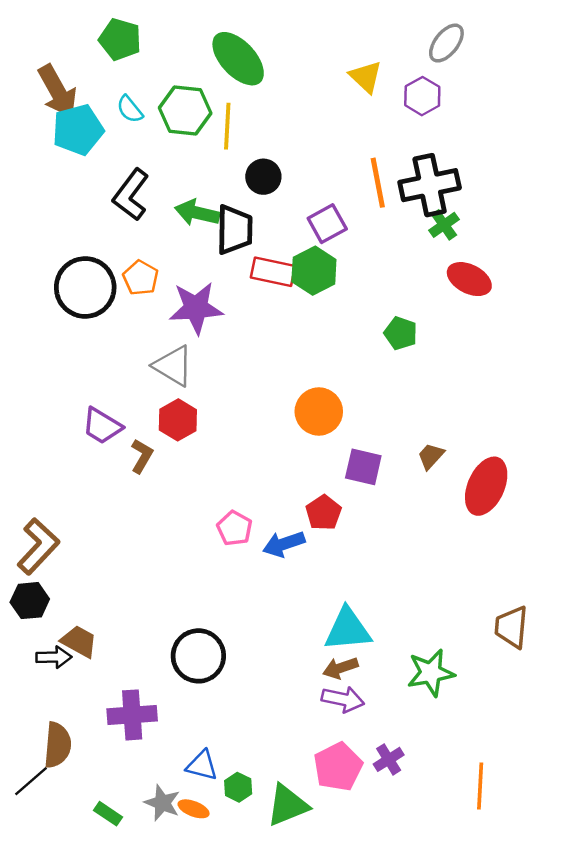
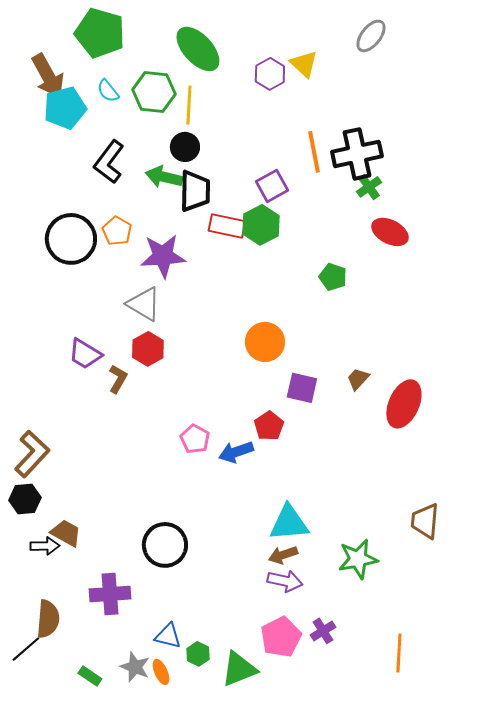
green pentagon: (120, 39) -> (100, 33), size x1.4
purple hexagon: (422, 96) -> (270, 74), moved
black circle: (263, 177) -> (185, 147), moved
orange ellipse: (194, 809) -> (161, 672), turned 45

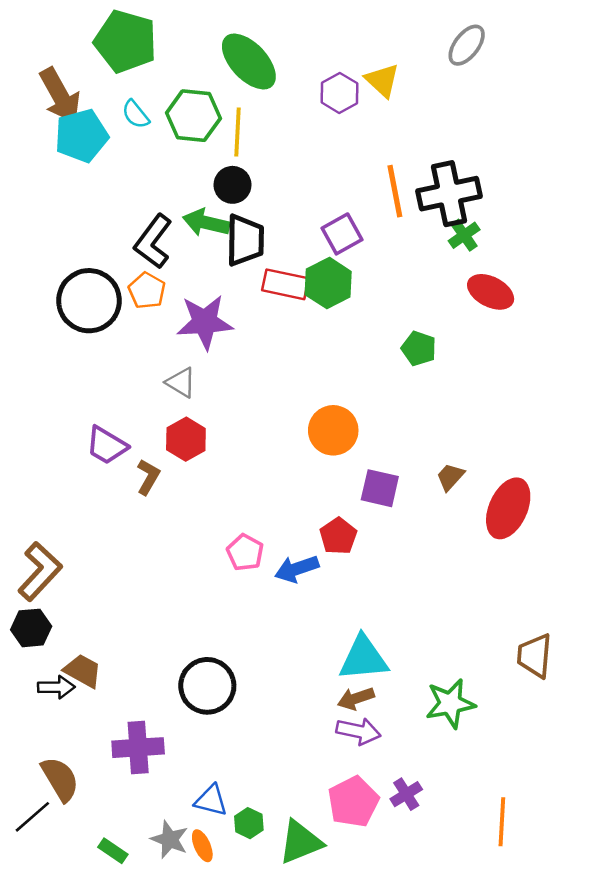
black L-shape: (109, 162) -> (153, 242), moved
gray triangle: (144, 304) -> (181, 382), size x0.7
brown semicircle: (48, 619) -> (60, 779), turned -36

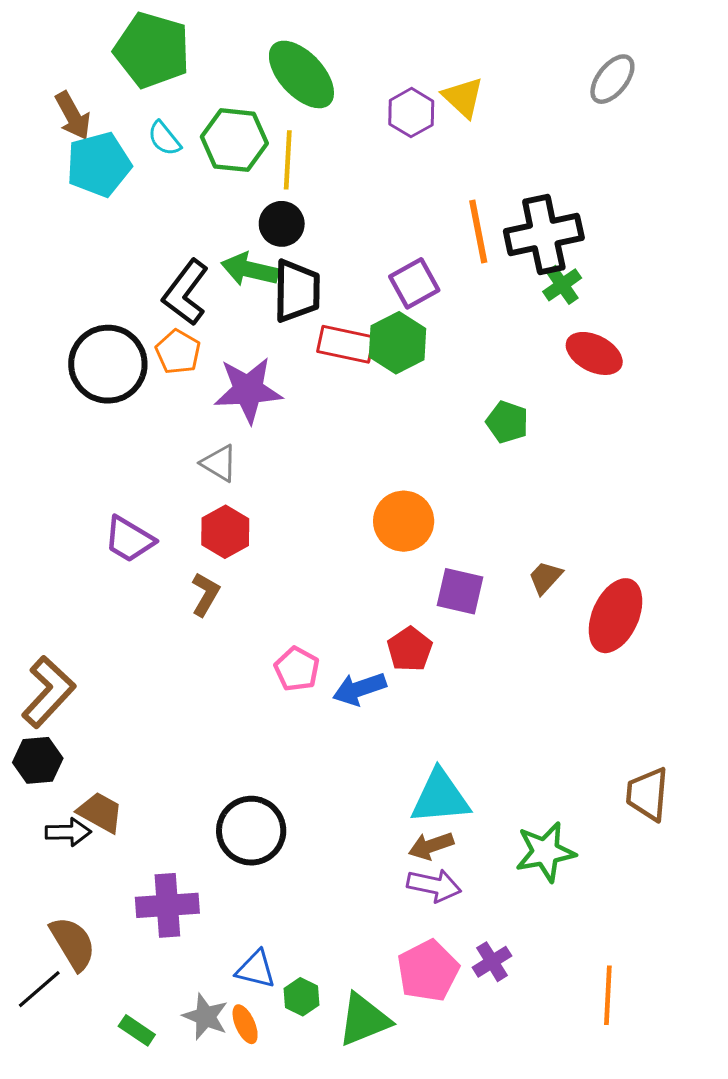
gray ellipse: (467, 45) -> (612, 79), moved
brown arrow: (60, 95) -> (73, 116), size x0.7
brown L-shape: (148, 477) -> (205, 594), moved

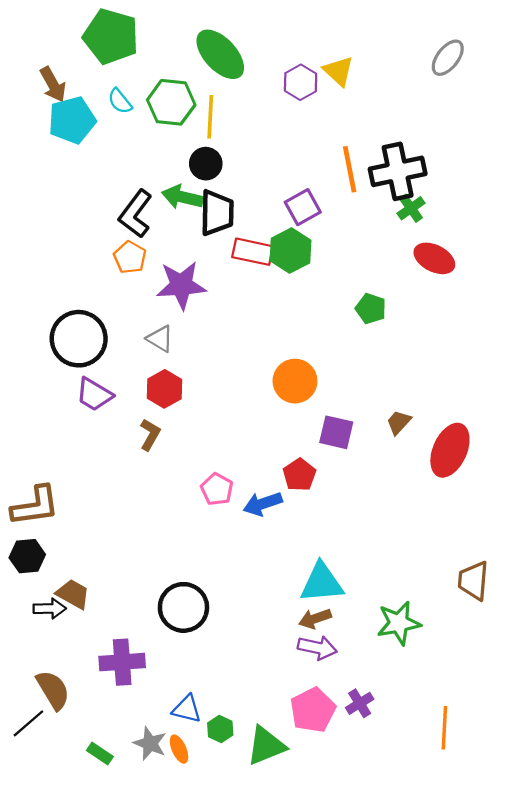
black circle: (108, 364) -> (79, 339), moved
brown L-shape: (48, 692) -> (35, 506), turned 39

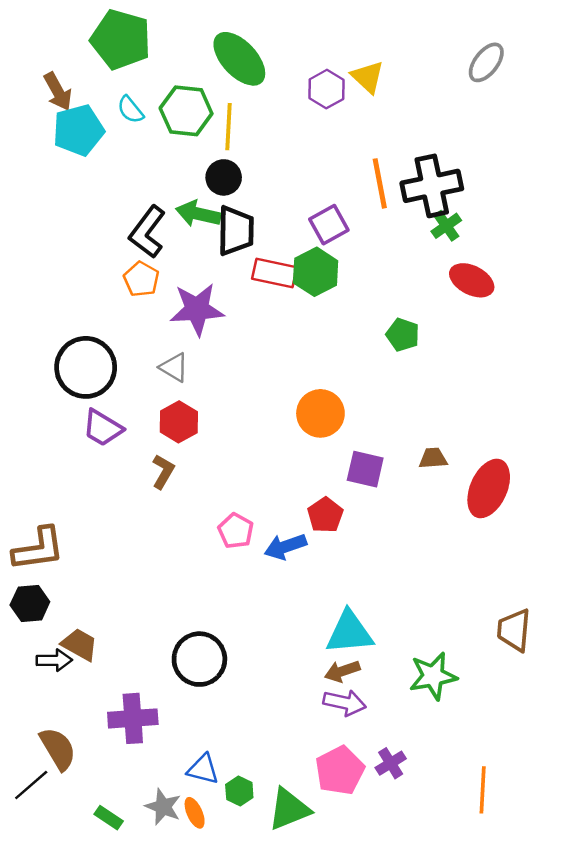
brown trapezoid: (399, 422) -> (433, 458), turned 44

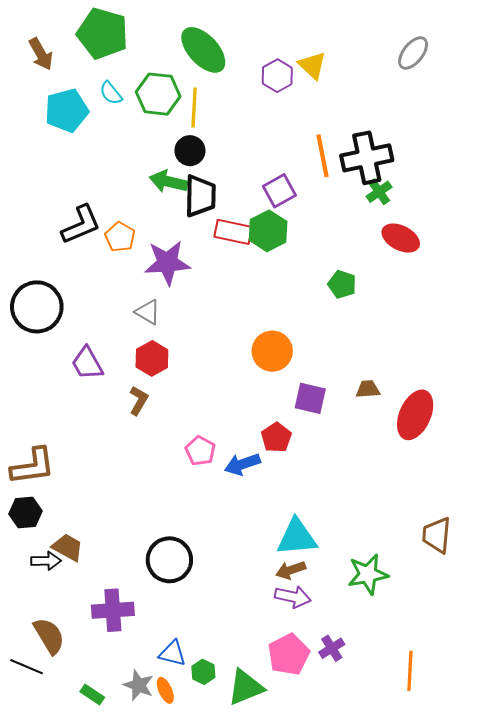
brown arrow: (58, 92) -> (41, 54), moved
black L-shape: (147, 232) -> (81, 225), moved, turned -150
black circle: (86, 367) -> (37, 307), moved
purple trapezoid: (103, 428) -> (87, 363), turned 30
black line: (31, 785) -> (27, 667), turned 64

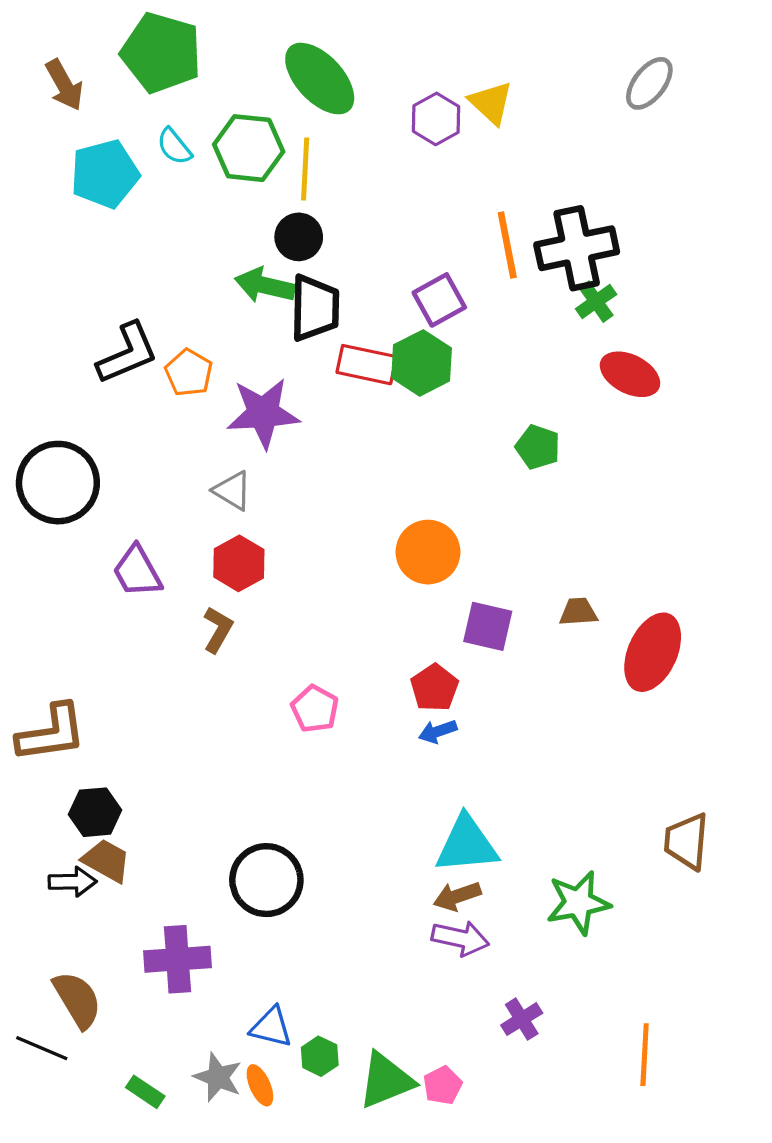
blue arrow: (242, 464) -> (438, 731), moved, size x0.7
black hexagon: (25, 513) -> (95, 812), moved
pink pentagon: (289, 654) -> (443, 1085), moved, size x0.6

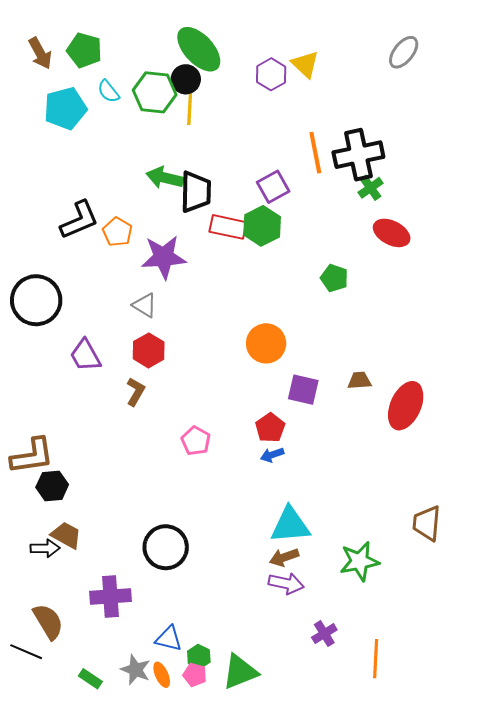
green pentagon: (161, 53) -> (84, 50), moved, size x0.7
black circle: (299, 237) -> (186, 79), moved
black hexagon: (95, 812) -> (52, 486), moved
orange line: (645, 1055) -> (376, 659), moved
pink pentagon: (443, 1085) -> (195, 675), moved, turned -30

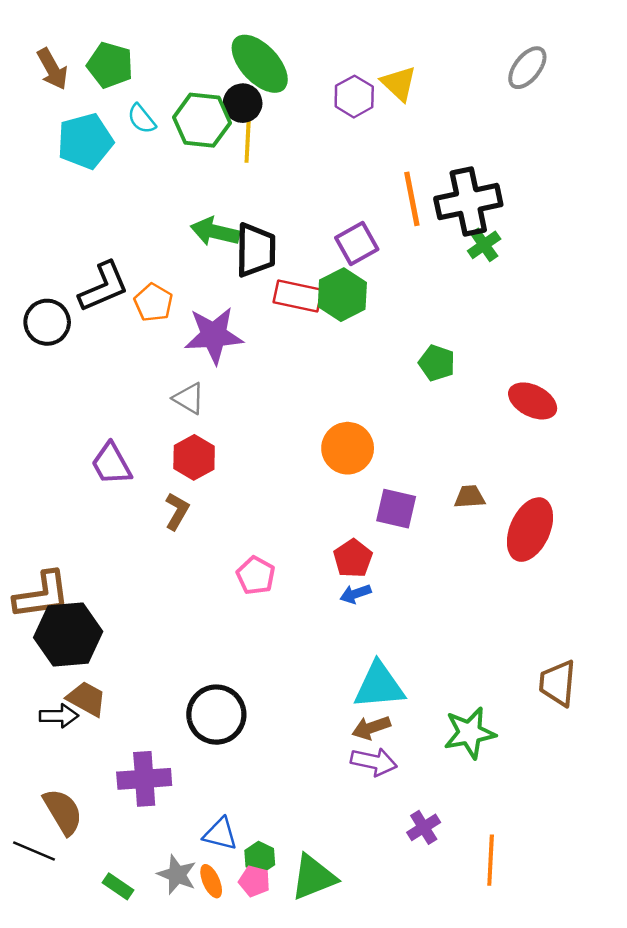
red ellipse: (392, 233) -> (533, 401), moved
black circle: (36, 300) -> (47, 322), moved, size x0.7
black hexagon: (52, 486) -> (68, 635), size x1.6

